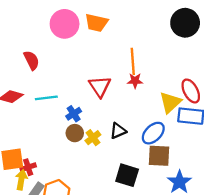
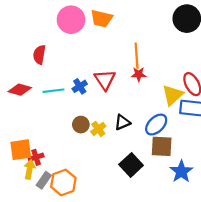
red semicircle: (32, 60) -> (39, 55), turned -144
blue cross: (74, 114) -> (80, 86), moved
black square: (127, 175) -> (131, 165), turned 30

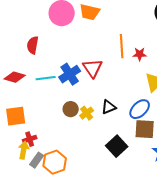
red star: (139, 74) -> (140, 54), moved
blue cross: (80, 86) -> (70, 74), size x1.5
orange square: (21, 150) -> (16, 116), moved

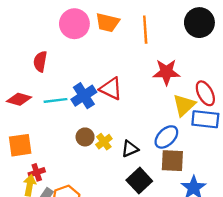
orange line: (122, 46) -> (145, 30), moved
red star: (140, 54) -> (166, 72), size x1.6
red triangle: (93, 68) -> (111, 89), turned -30
black triangle: (109, 107) -> (130, 149), moved

